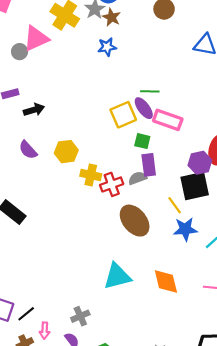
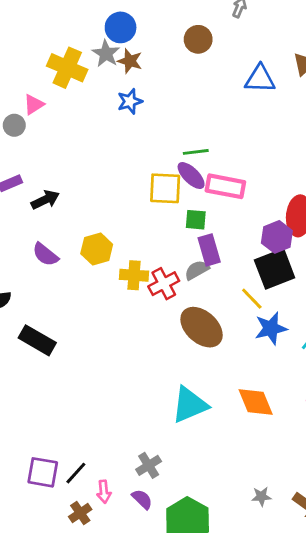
pink triangle: (36, 38) -> (34, 104), size x0.6
yellow square: (123, 115) -> (165, 188), turned 35

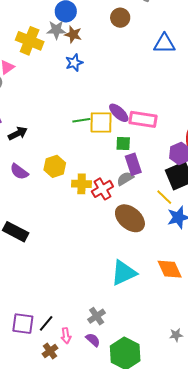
gray star: (106, 54) -> (56, 30), turned -30
green line: (196, 152) -> (81, 120), moved

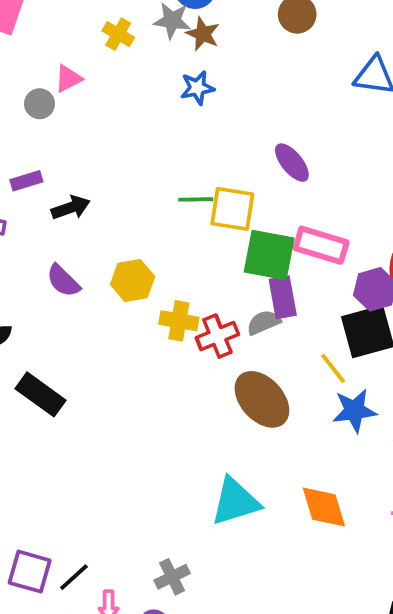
yellow cross: (30, 41) -> (118, 34), size x0.6
purple ellipse: (119, 113) -> (292, 163), moved
pink rectangle: (143, 119) -> (321, 245), moved
green square: (123, 143) -> (269, 255), size x1.8

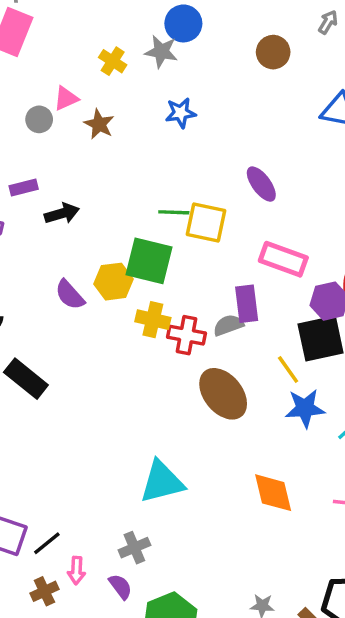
brown star: (203, 34) -> (99, 124), moved
green square: (269, 255) -> (149, 261), moved
purple semicircle: (63, 281) -> (70, 295), moved
red cross: (217, 336) -> (187, 335), turned 30
cyan triangle: (235, 502) -> (162, 482), moved

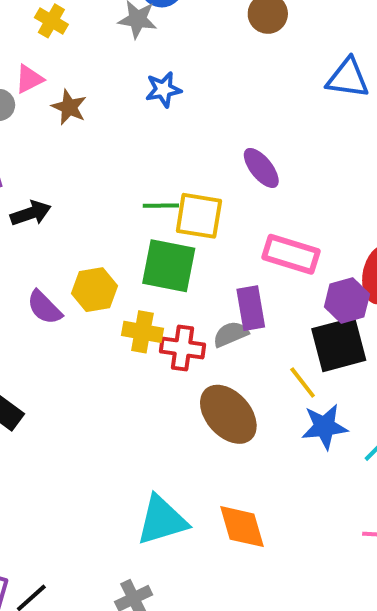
yellow cross: (113, 61) -> (51, 21), moved
green square: (149, 261) -> (169, 266), moved
orange diamond: (273, 493) -> (242, 527), moved

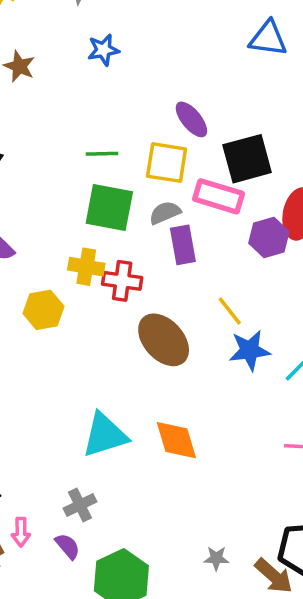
yellow square: (199, 216) -> (167, 163), moved
yellow hexagon: (95, 290) -> (43, 310), moved
gray semicircle: (231, 334) -> (165, 213), moved
black square: (339, 345) -> (247, 159), moved

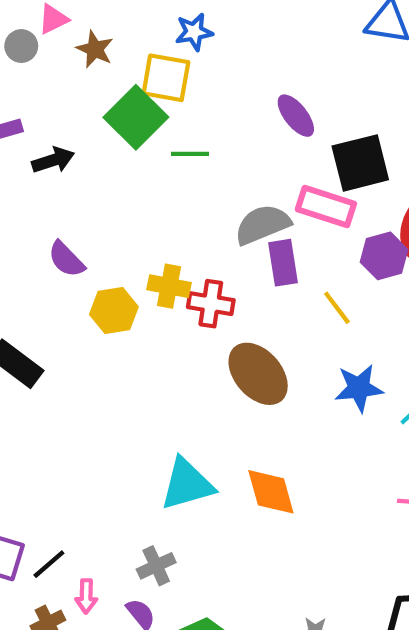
yellow square: (167, 163) -> (166, 78), moved
green square: (109, 207) -> (136, 117), moved, turned 33
gray semicircle: (165, 213) -> (263, 224), size x1.5
yellow hexagon: (43, 310) -> (114, 311), moved
yellow line: (230, 311) -> (337, 308), moved

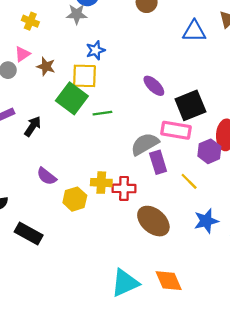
black arrow: (53, 160) -> (33, 126), turned -30

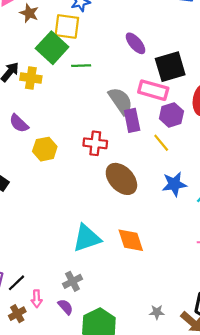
gray semicircle: (145, 144) -> (121, 101), turned 80
purple hexagon: (209, 151) -> (171, 115), moved
yellow cross: (101, 183) -> (31, 78), moved

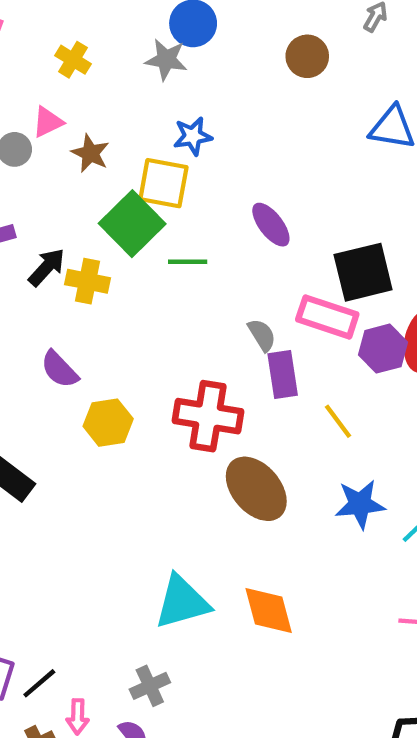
purple ellipse: (136, 43) -> (271, 225), moved
gray semicircle: (121, 101) -> (262, 335), size x0.6
purple hexagon: (171, 115) -> (383, 349), moved
red cross: (95, 143) -> (208, 416), size x1.4

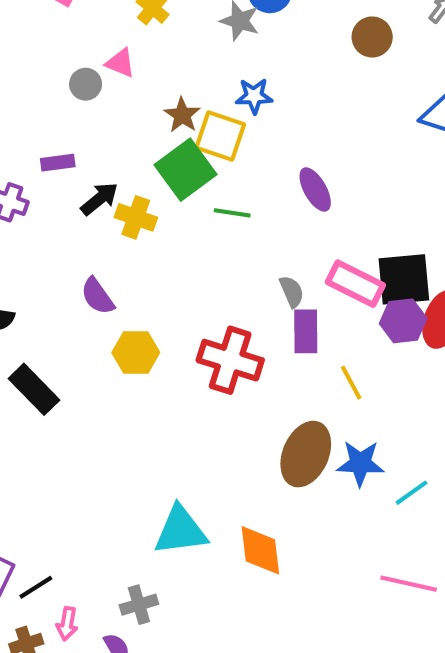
pink triangle: (48, 122) -> (120, 63), turned 40
brown star: (90, 153) -> (182, 115), moved
black square: (363, 272) -> (404, 279), moved
brown ellipse: (256, 489) -> (306, 454), moved, turned 56

